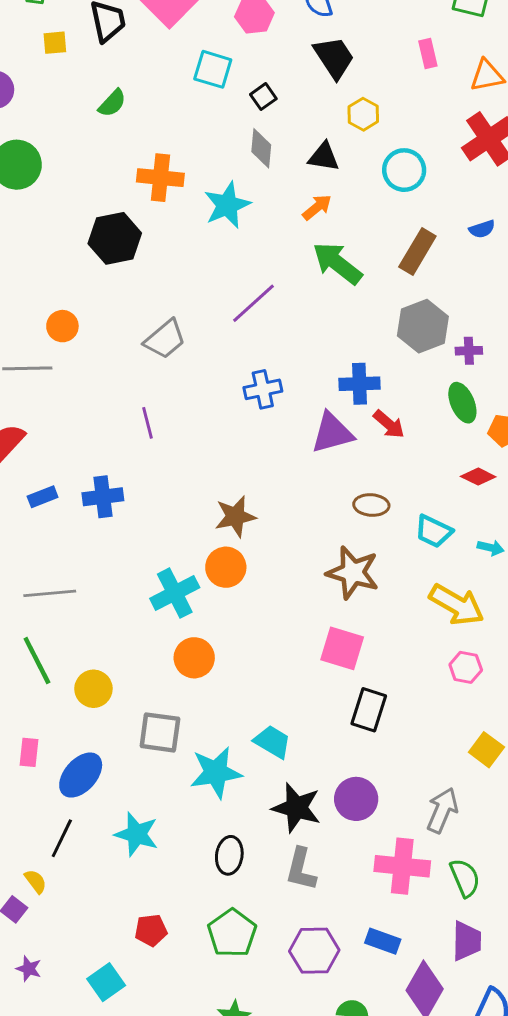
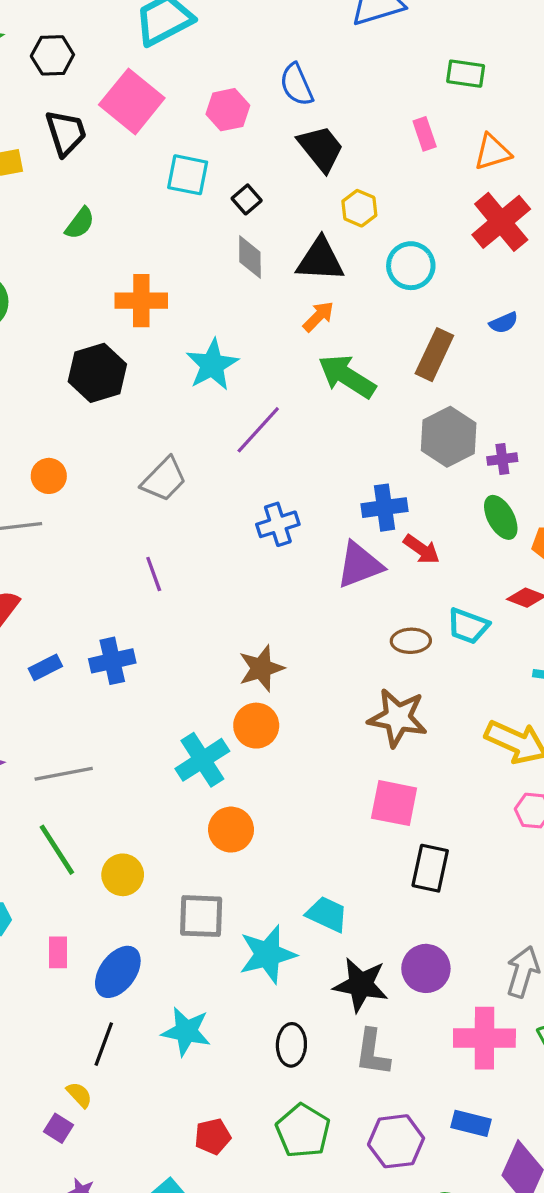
black triangle: (324, 157) -> (320, 260), size x1.4
cyan star: (227, 205) -> (212, 365), moved
cyan trapezoid: (434, 531) -> (468, 626), moved

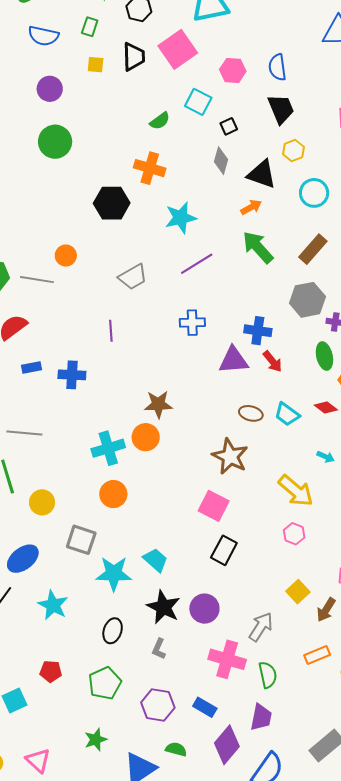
green semicircle: (80, 223) -> (160, 121), moved
gray L-shape: (372, 1052) -> (159, 649), size x0.7

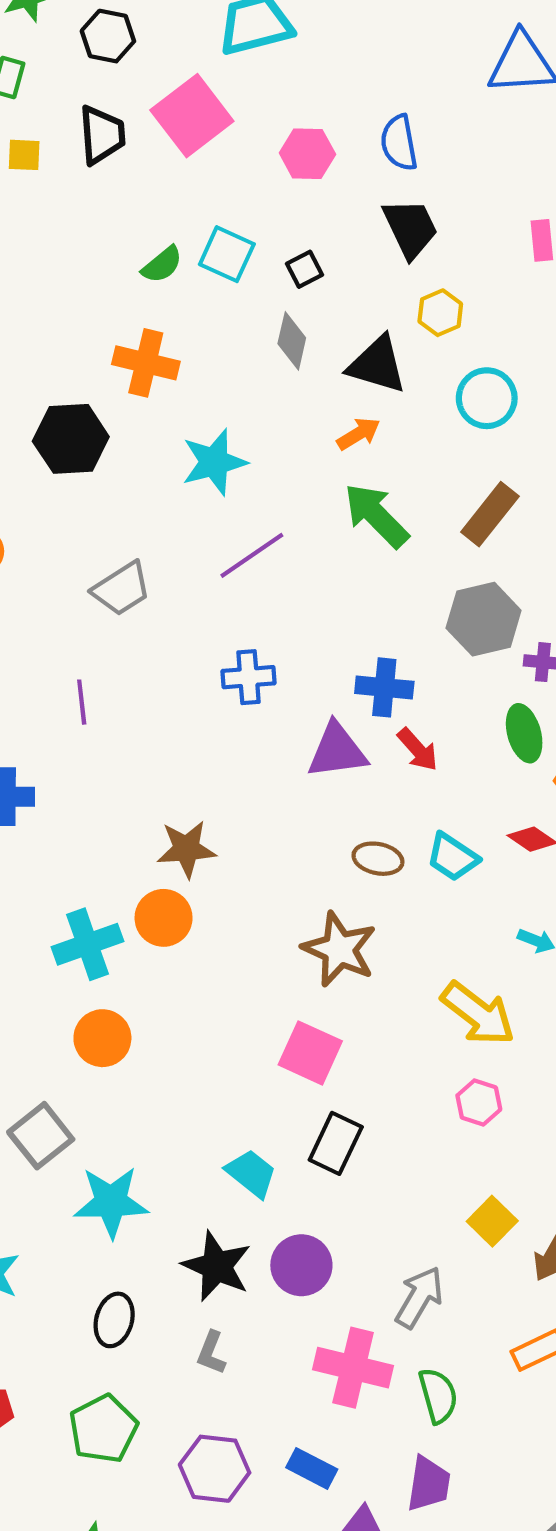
cyan square: (198, 102) -> (227, 254), moved
gray square: (81, 540) -> (41, 1136), turned 36
cyan trapezoid: (155, 560) -> (251, 1173), moved

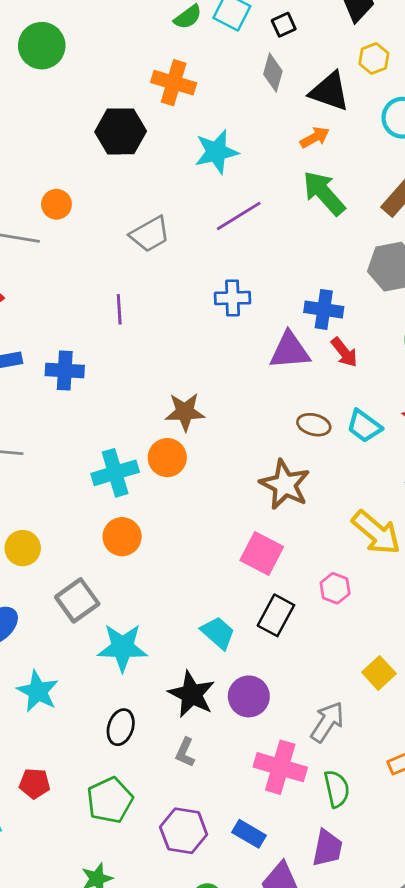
pink hexagon: (479, 1103) -> (335, 588), moved

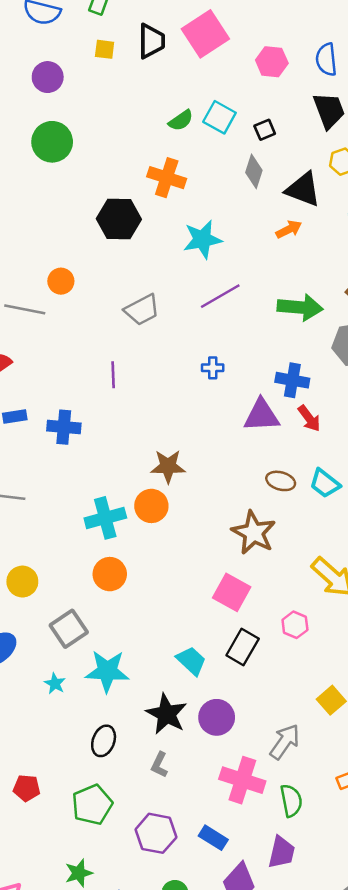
green arrow: (324, 193) -> (300, 307), moved, turned 135
blue cross: (233, 298) -> (213, 368), size x0.7
cyan star: (38, 691) -> (55, 684), moved, size x0.6

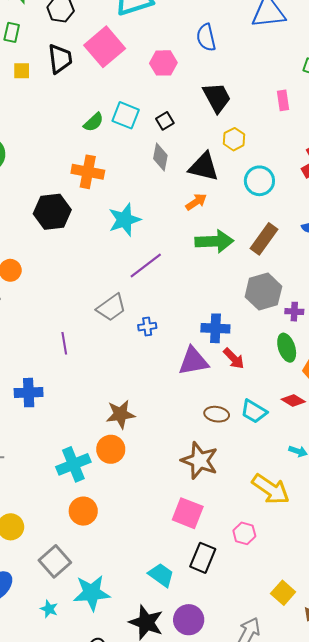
blue semicircle: (326, 59) -> (206, 38), moved
green arrow: (300, 307) -> (214, 241), moved
gray trapezoid: (142, 310) -> (111, 308), moved

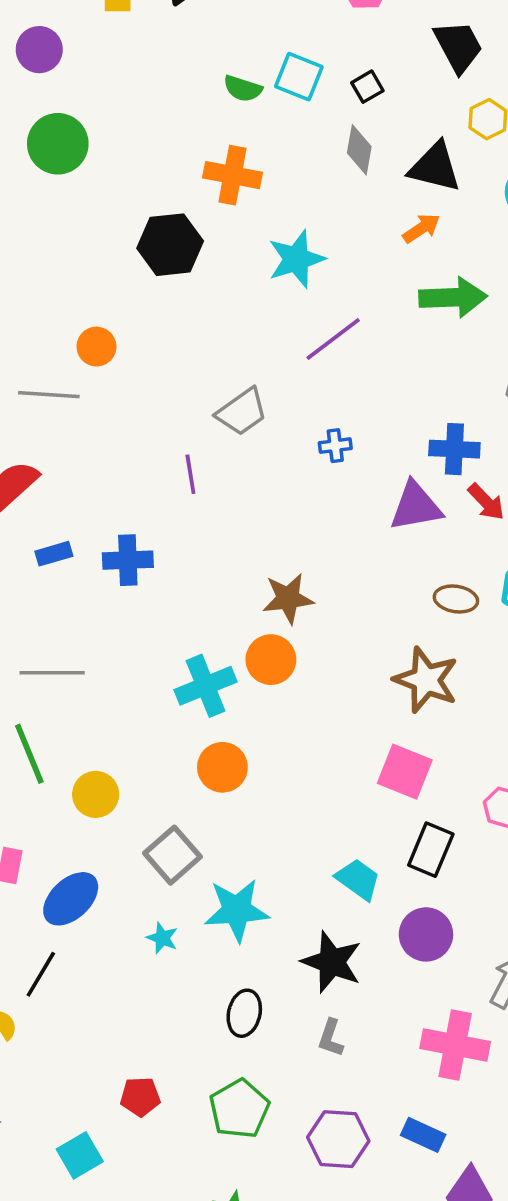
green semicircle: (94, 122) -> (243, 89), turned 60
gray trapezoid: (111, 308) -> (242, 412), moved
purple circle: (189, 620) -> (426, 934), moved

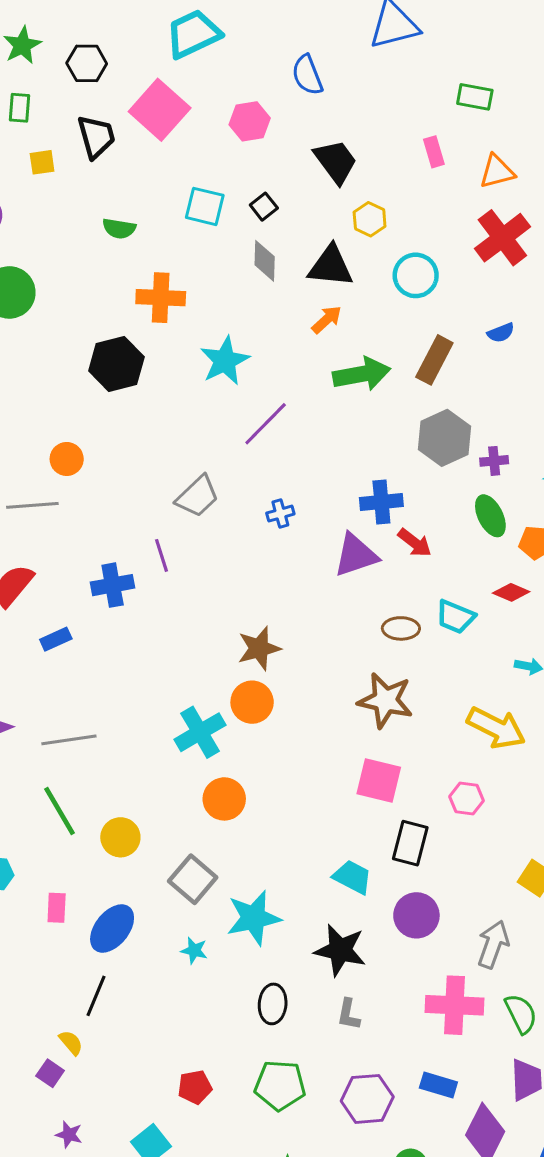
green semicircle: (243, 89) -> (119, 228), moved
blue cross: (128, 560) -> (113, 585), moved
green pentagon: (239, 1109) -> (280, 1085), turned -30

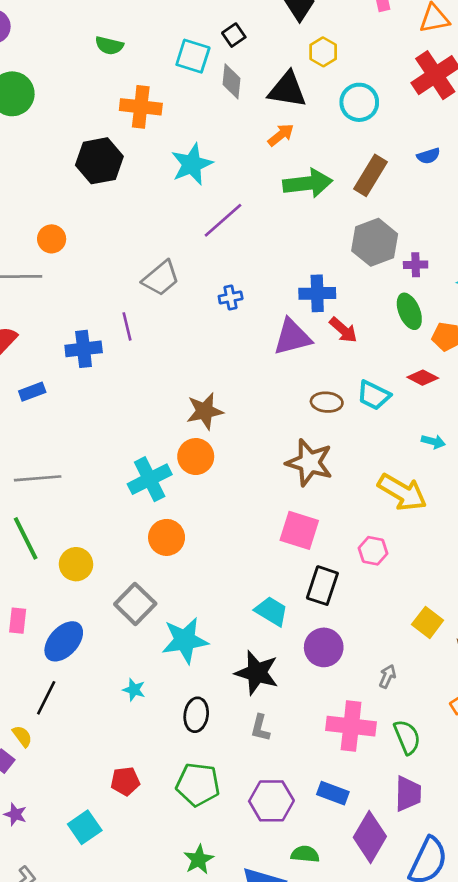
cyan square: (205, 206) -> (193, 56), moved
gray arrow: (493, 944) -> (387, 676), size x0.6
cyan star: (194, 950) -> (134, 690), moved

